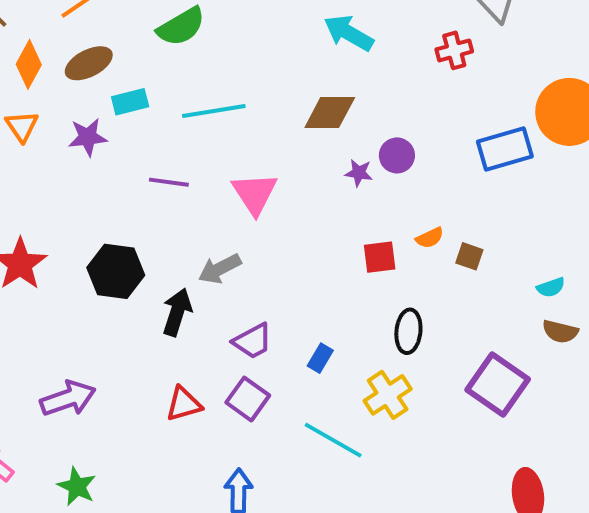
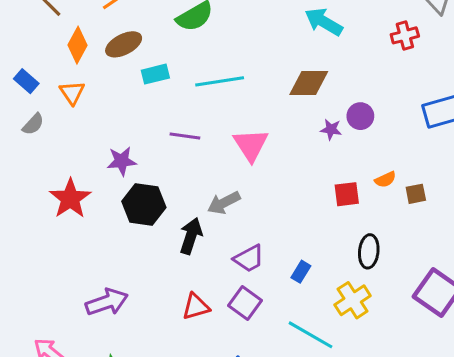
purple star: (88, 137) -> (122, 161), moved
brown square: (469, 256) -> (416, 194), turned -30

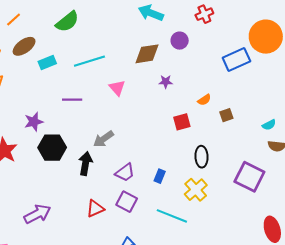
purple circle: (360, 116) -> (180, 41), moved
pink triangle: (251, 145) -> (117, 88), moved, size x0.7
orange semicircle: (385, 179) -> (204, 100), moved

